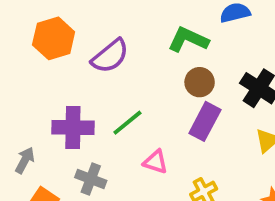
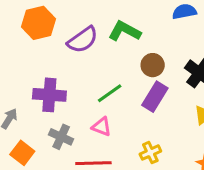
green L-shape: (188, 40) -> (125, 31), moved
green line: (127, 123) -> (110, 93), moved
pink triangle: (156, 162) -> (101, 127), moved

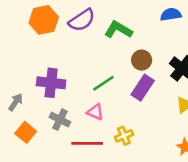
purple semicircle: (83, 40) -> (82, 20), moved
yellow cross: (150, 153) -> (124, 136), moved

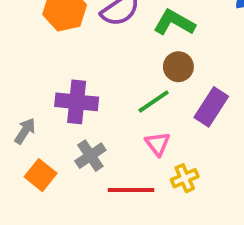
brown circle: (142, 60) -> (178, 67), moved
pink triangle: (95, 112) -> (158, 144), moved, turned 30
gray cross: (60, 120) -> (90, 156), turned 30

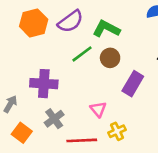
green line: (154, 101) -> (82, 54), moved

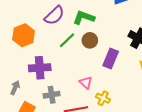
orange hexagon: (34, 23) -> (24, 35), moved
gray cross: (54, 119) -> (52, 95), turned 35
yellow cross: (117, 131) -> (103, 98), turned -32

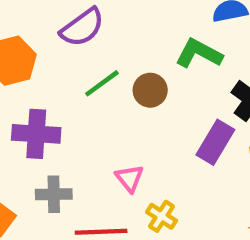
green L-shape: (84, 18) -> (199, 53), moved
purple rectangle: (111, 59) -> (215, 142), moved

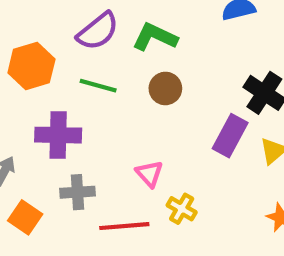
green L-shape: (199, 53) -> (155, 37), moved
green line: (102, 83) -> (98, 86), moved, turned 54

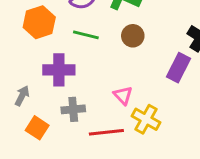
yellow cross: (182, 209) -> (146, 119), size x1.4

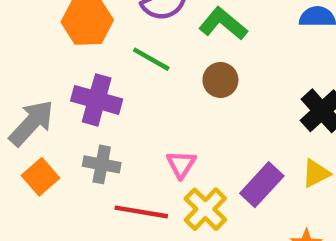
purple rectangle: (179, 68) -> (262, 185), moved
gray arrow: (22, 96) -> (31, 123), size x1.6

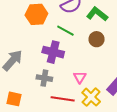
purple cross: (97, 100) -> (53, 52), moved
orange square: (41, 177) -> (14, 99), moved, turned -35

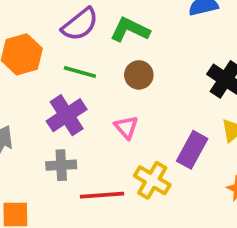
purple cross: (53, 52) -> (67, 115), turned -35
pink triangle: (80, 77) -> (126, 127), moved

